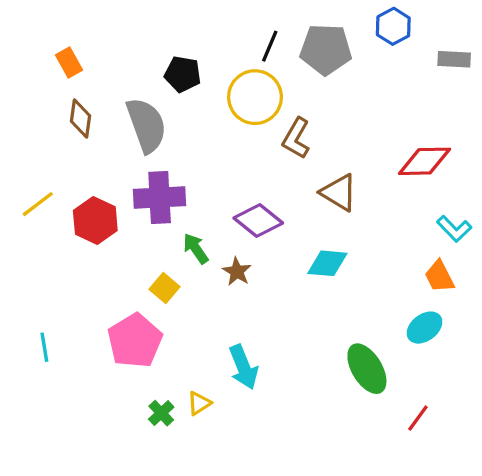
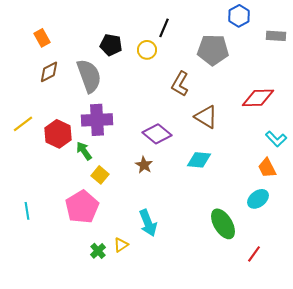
gray pentagon: (326, 49) -> (213, 50), moved
yellow circle: (255, 97) -> (147, 50), moved, size x0.6
brown diamond: (81, 118) -> (49, 72), turned 55
green arrow: (196, 249) -> (84, 151), moved

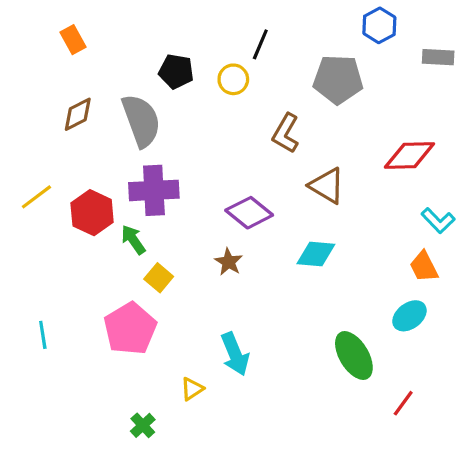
orange rectangle: (42, 38) -> (73, 40), moved
green cross: (98, 251) -> (143, 425), moved

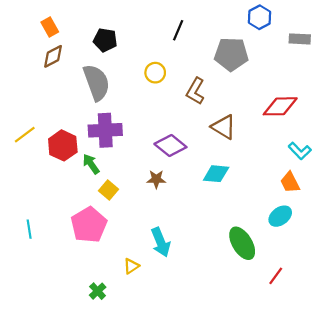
black pentagon: (176, 71) -> (105, 40), moved
yellow circle: (233, 79) -> (155, 73), moved
brown diamond: (78, 114) -> (53, 56), moved
brown star: (229, 262) -> (156, 179), turned -30

